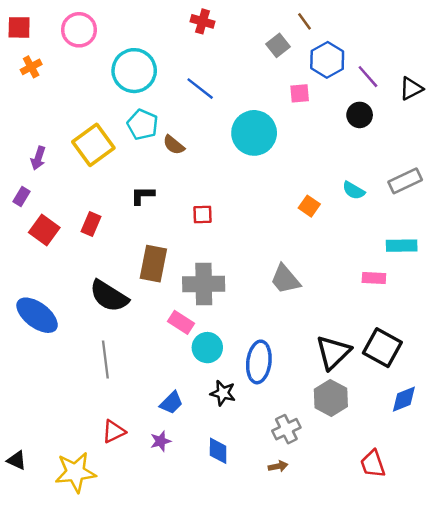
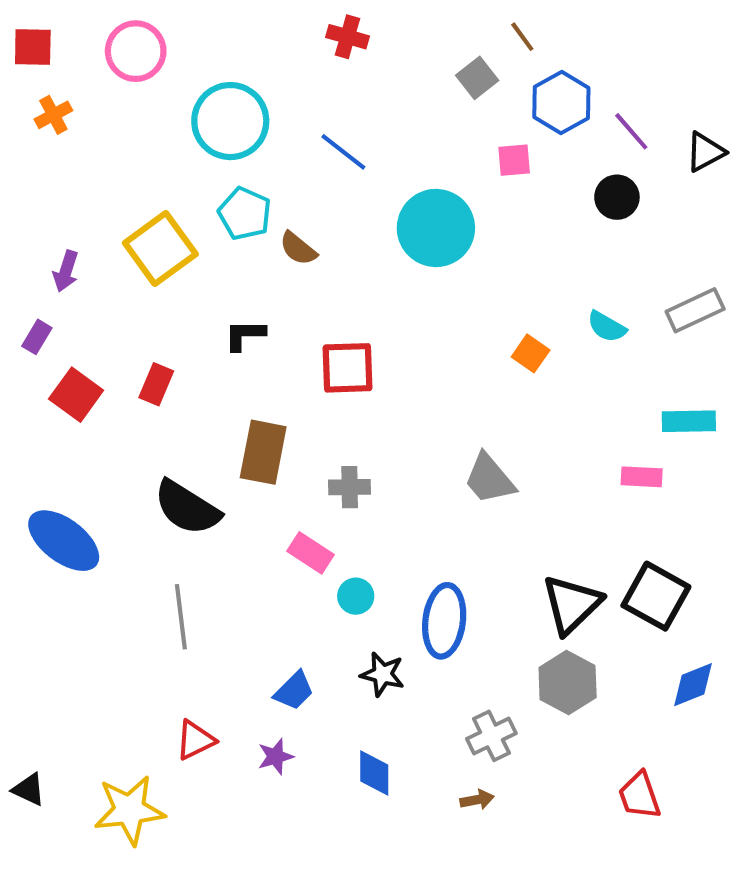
red square: (203, 214) -> (347, 368), size x1.6
gray cross: (204, 284) -> (350, 487), size x0.6
cyan circle: (207, 348) -> (356, 596), size x0.7

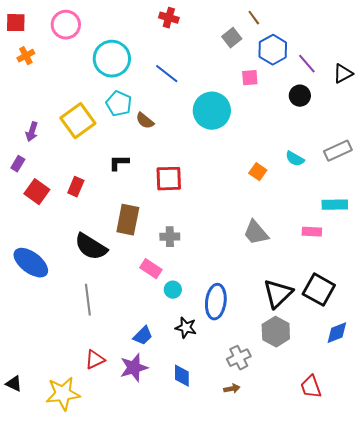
gray trapezoid: (489, 479) -> (256, 233), moved
purple star: (276, 757) -> (134, 368), size x1.6

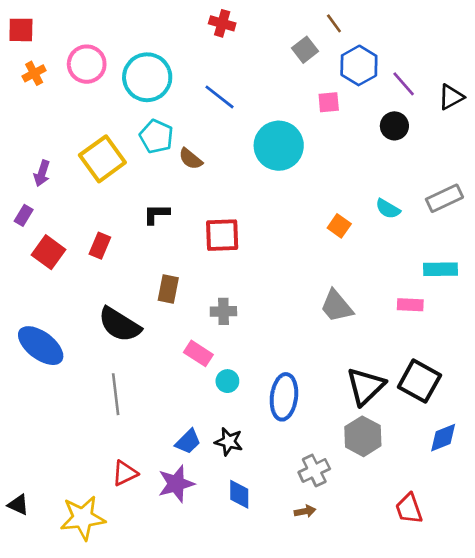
pink circle: (66, 25) -> (87, 64), moved
brown rectangle: (128, 220) -> (168, 289), size x0.7
black star: (186, 328) -> (229, 442), moved

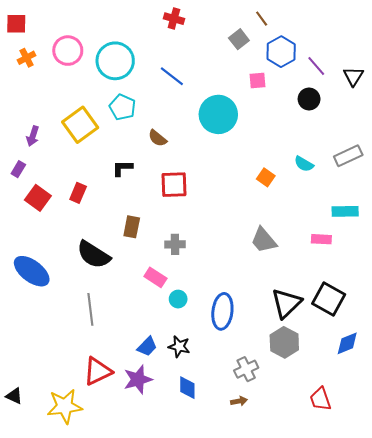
black triangle: (451, 97) -> (353, 76), turned -30
brown semicircle: (191, 159) -> (157, 138), moved
red triangle: (125, 473) -> (98, 371), size x1.4

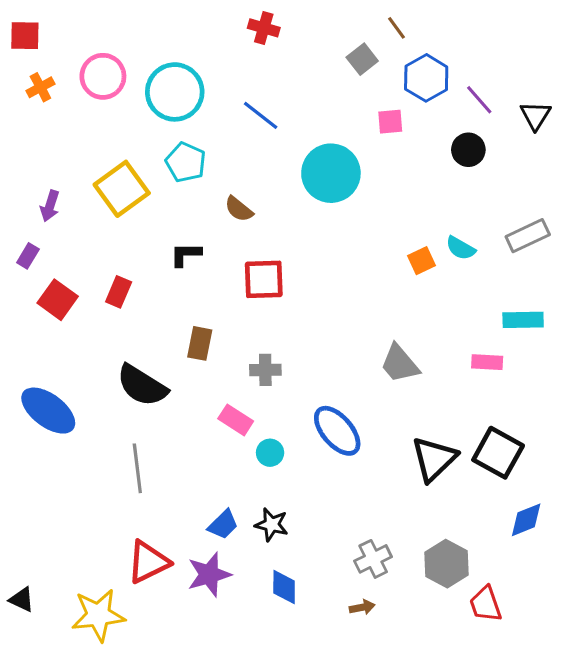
orange square: (266, 177) -> (422, 261), moved, turned 30
blue ellipse: (222, 311) -> (337, 431), moved, turned -48
gray hexagon: (284, 342) -> (446, 564), moved

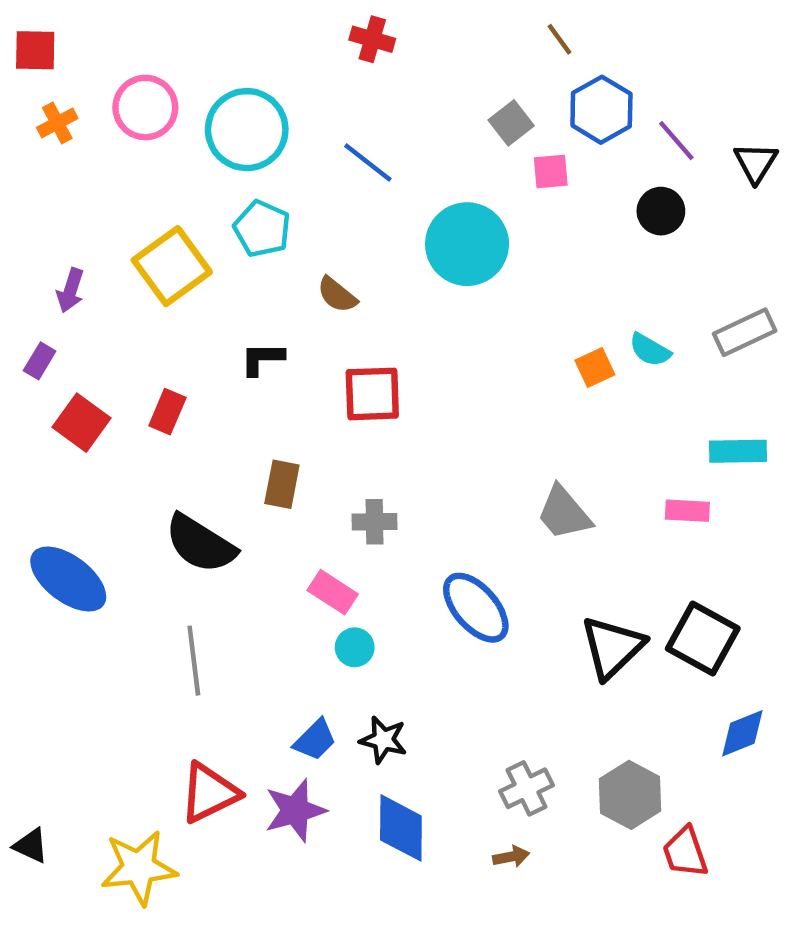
gray square: (362, 59) -> (511, 123), moved
cyan circle: (270, 453) -> (355, 647), moved
blue diamond: (284, 587) -> (401, 828), size x1.4

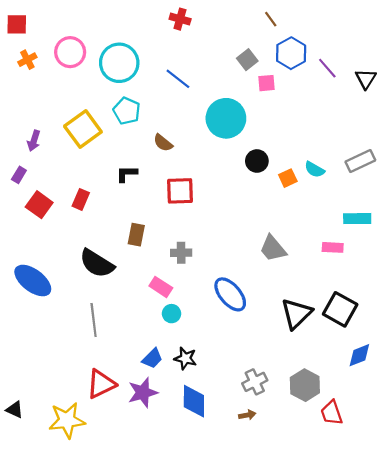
black circle: (661, 211) -> (257, 161), moved

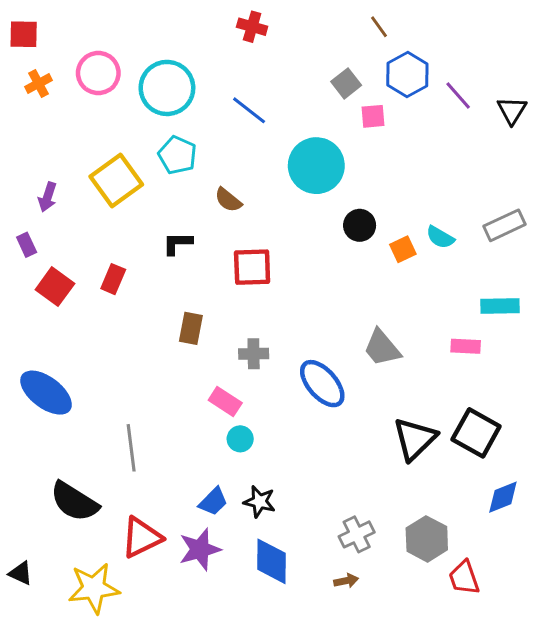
purple rectangle: (19, 175) -> (27, 245), turned -56
black semicircle: (97, 263) -> (74, 502), moved
blue ellipse: (230, 294) -> (322, 384), moved

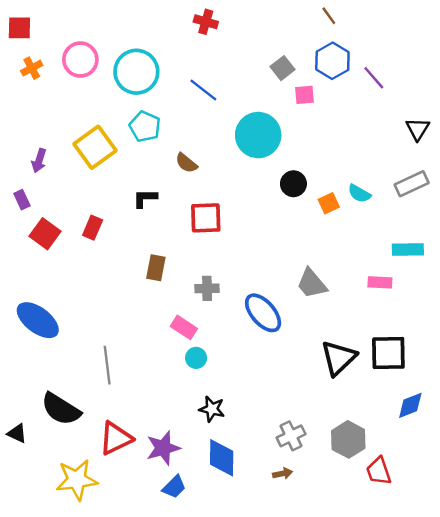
brown line: (379, 27) -> (329, 16), moved
black triangle: (512, 110) -> (418, 129), moved
black square: (476, 433) -> (388, 353), turned -30
blue trapezoid: (213, 502) -> (174, 487), moved
black triangle: (21, 573) -> (17, 433), moved

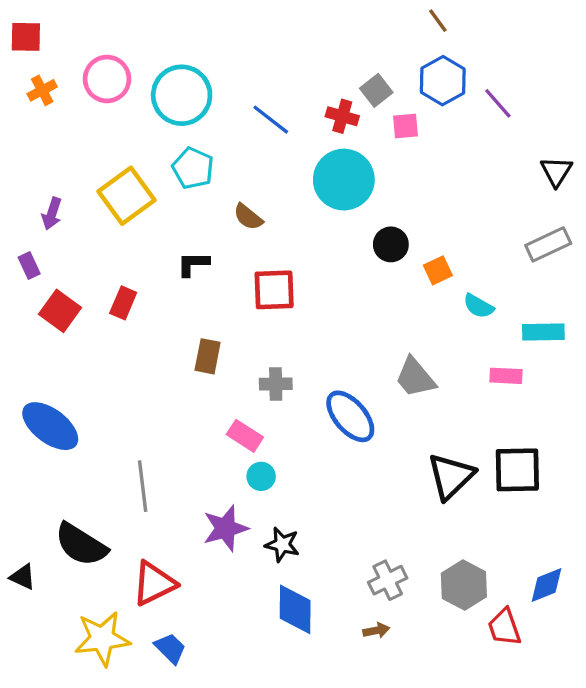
red cross: (206, 22) -> (342, 116), moved
cyan semicircle: (359, 193) -> (478, 306), moved
blue diamond: (410, 405) -> (547, 585), moved
purple star: (163, 448) -> (225, 528), moved
blue trapezoid: (174, 487) -> (170, 648), moved, turned -90

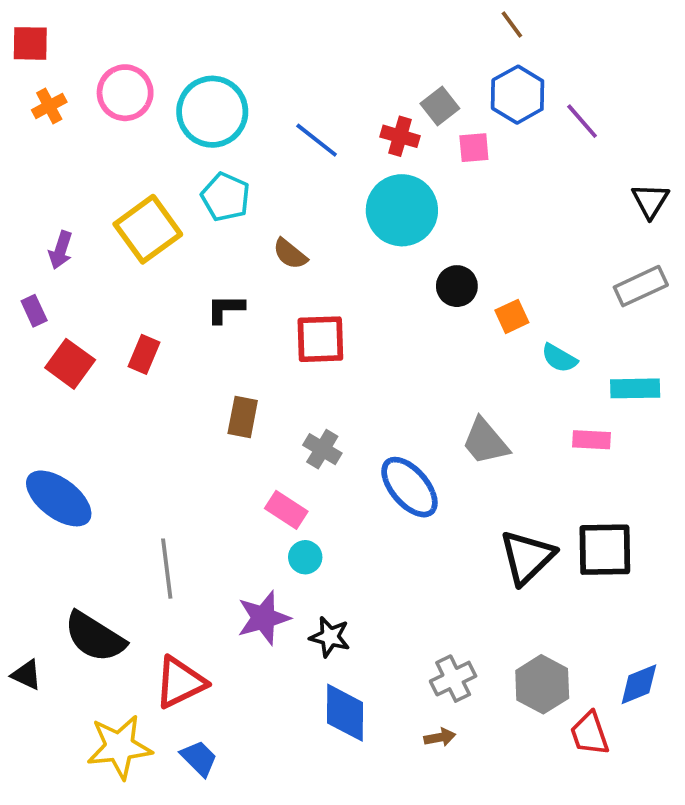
gray cross: (276, 384) -> (322, 449), turned 32

